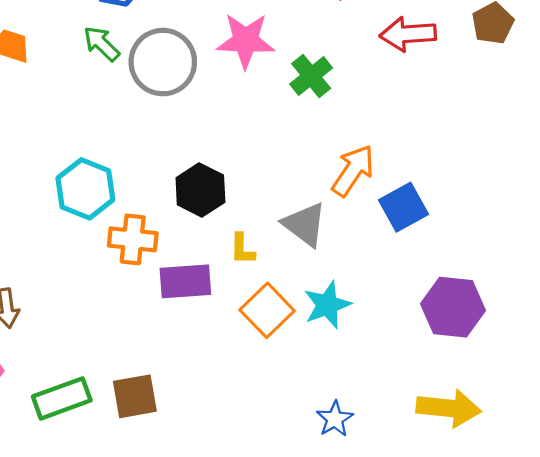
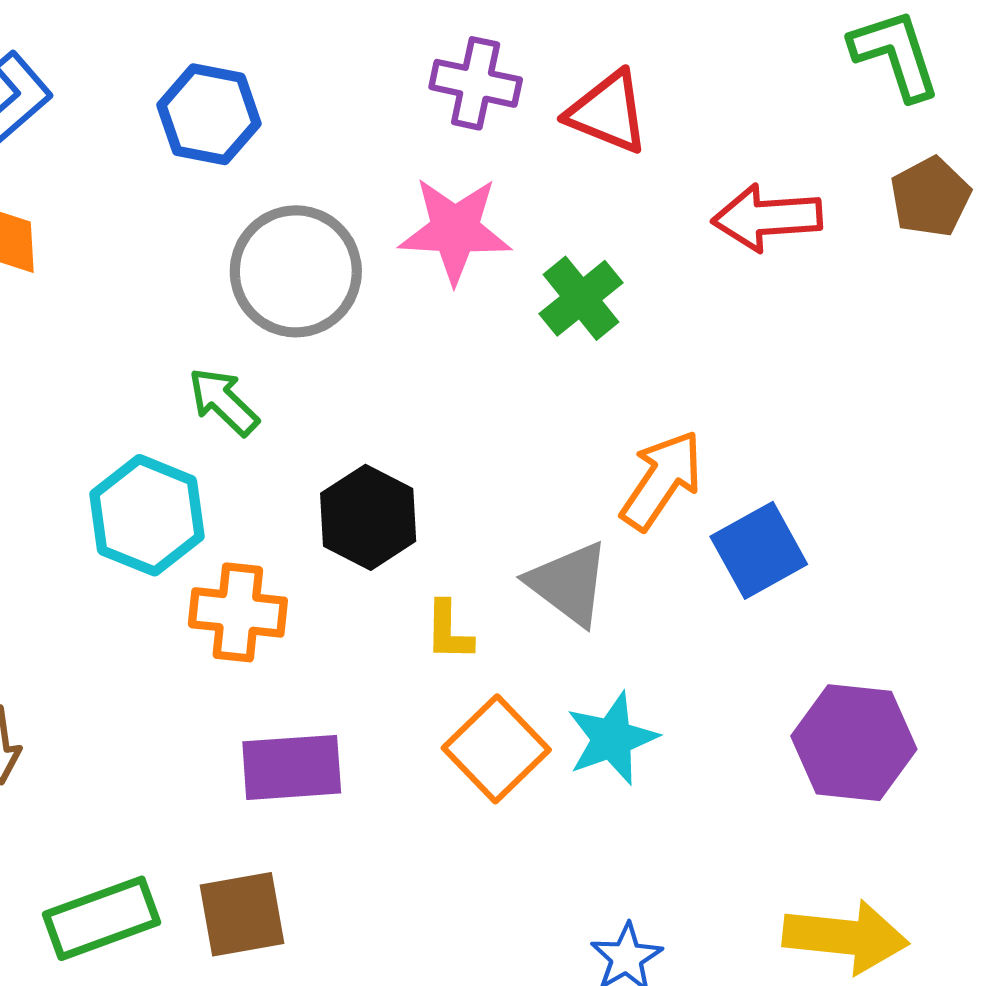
green arrow: (102, 44) -> (223, 402), moved
purple rectangle: (185, 281) -> (292, 767), moved

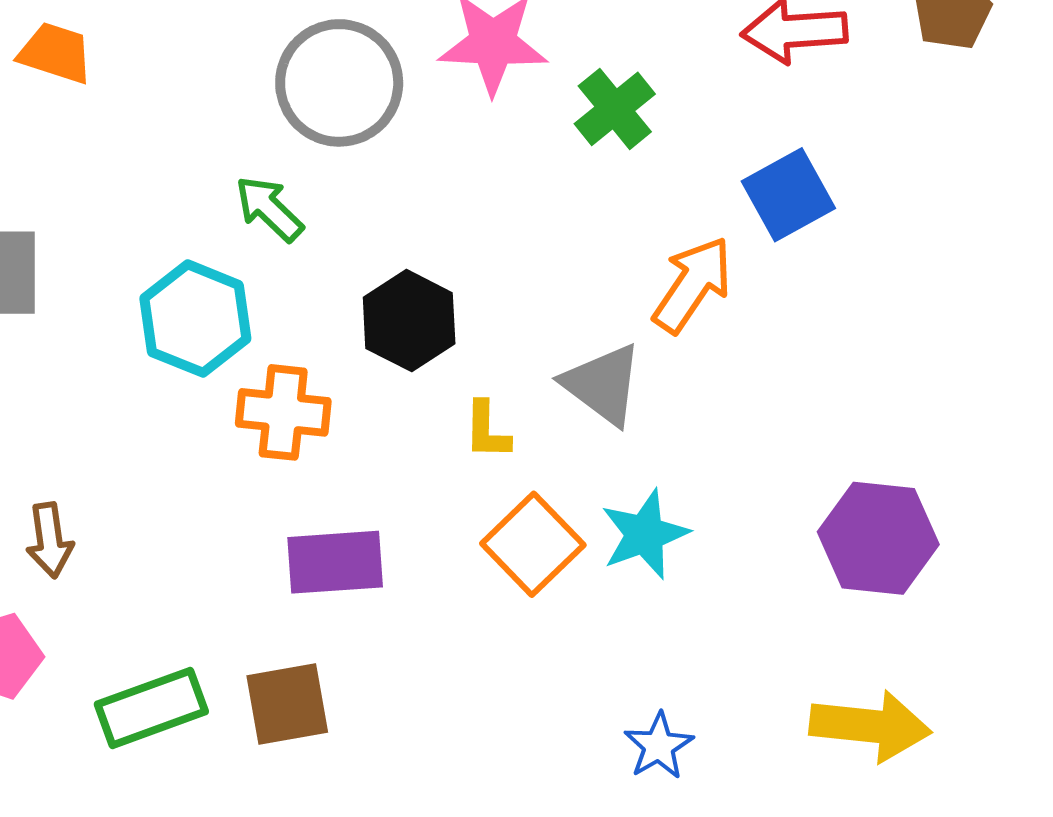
blue square: (759, 550) -> (788, 195), moved

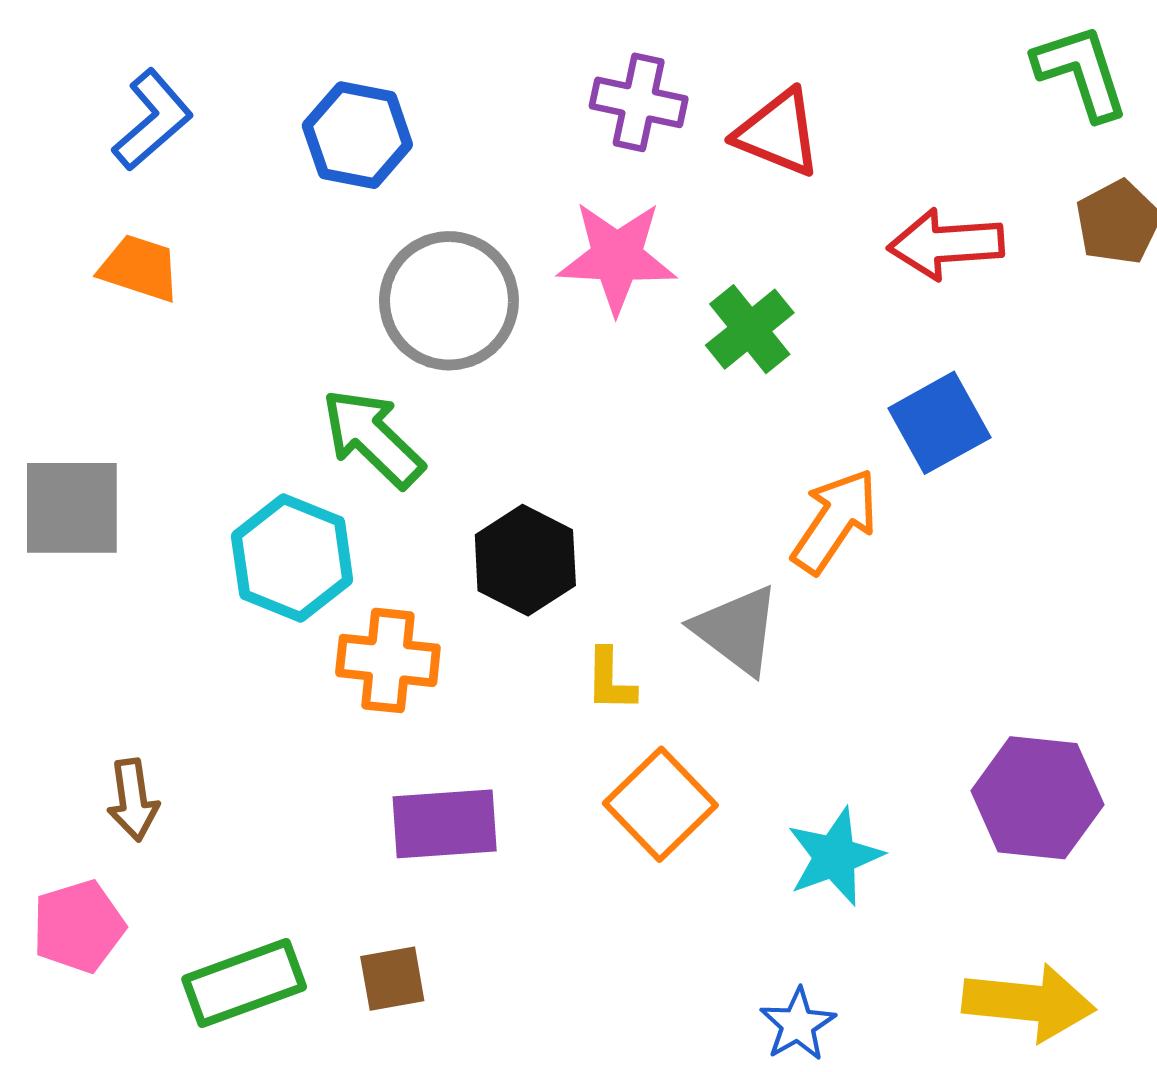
green arrow: (269, 209) -> (373, 438), size x1.4
cyan star: (645, 534) -> (835, 857), moved
brown square: (287, 704) -> (392, 979), size x0.7

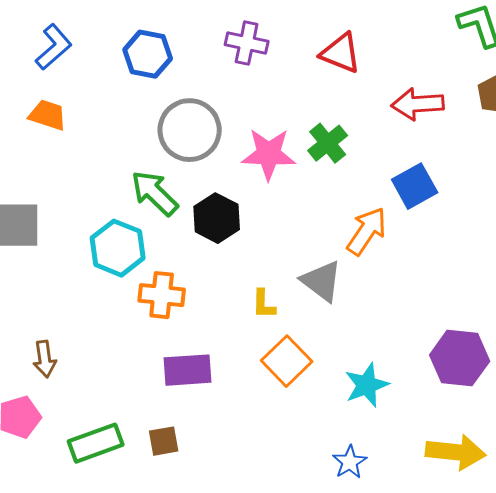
purple cross: (639, 102) -> (247, 43), moved
pink star: (617, 257) -> (269, 154), moved
black hexagon: (525, 560) -> (217, 218), moved

